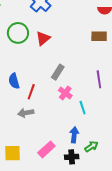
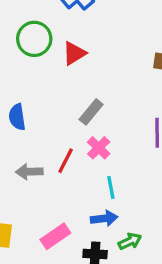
red line: (31, 92) -> (66, 161), moved
cyan line: (83, 108) -> (111, 187), moved
blue arrow: (74, 135) -> (104, 218), turned 70

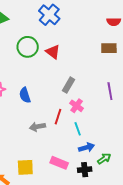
red triangle: (74, 53) -> (53, 52), turned -42
cyan line: (111, 187) -> (78, 129), moved
pink rectangle: (55, 236) -> (59, 163), turned 66

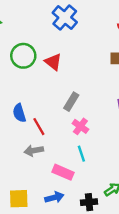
blue cross: (49, 15) -> (65, 17), moved
red line: (58, 117) -> (39, 127), moved, turned -49
blue arrow: (87, 147) -> (54, 197), moved
pink rectangle: (59, 163) -> (63, 172), moved

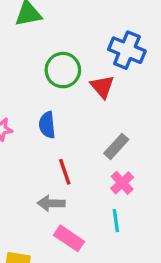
blue cross: (65, 17) -> (127, 50), moved, turned -30
blue semicircle: (19, 113) -> (47, 125), moved
pink rectangle: (63, 172) -> (69, 238), moved

